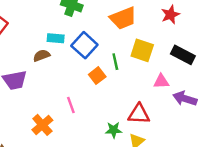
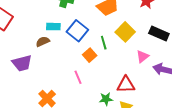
yellow square: (142, 50) -> (125, 32), turned 30
pink triangle: (161, 81) -> (142, 56), turned -32
pink line: (71, 105) -> (78, 77), moved

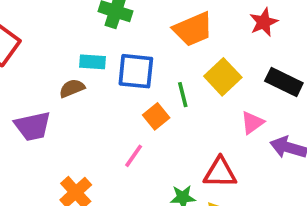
blue square: (77, 31) -> (136, 71), turned -35
pink line: (78, 77) -> (134, 156), turned 56

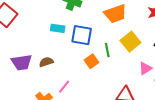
brown semicircle: (72, 88) -> (46, 62), moved
pink line: (134, 156) -> (64, 87), moved

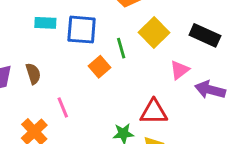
brown semicircle: (46, 62) -> (33, 74), turned 96
pink line: (64, 87) -> (63, 107), turned -56

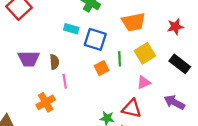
pink triangle: (180, 70) -> (144, 82), moved
pink line: (63, 107) -> (65, 81), moved

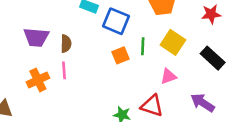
yellow square: (145, 53) -> (173, 42), turned -30
pink line: (65, 81) -> (64, 70), moved
orange cross: (46, 102) -> (38, 80), moved

